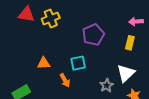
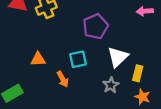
yellow rectangle: (130, 43) -> (138, 73), moved
white triangle: (126, 73) -> (118, 57), moved

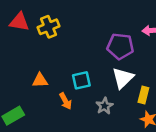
purple pentagon: (96, 26) -> (120, 46), moved, turned 30
gray star: (111, 85) -> (104, 106), moved

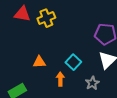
cyan square: (81, 80) -> (73, 62), turned -35
orange arrow: (66, 101) -> (60, 79), turned -152

